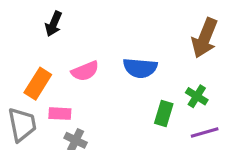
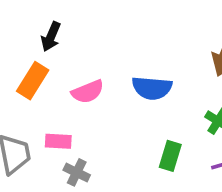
orange rectangle: (38, 84) -> (33, 81), moved
green rectangle: (164, 114) -> (170, 156), moved

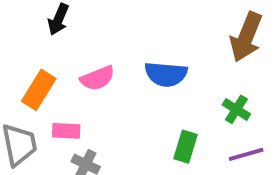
orange rectangle: (33, 81) -> (39, 90), moved

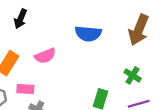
blue semicircle: (166, 74) -> (88, 34), moved

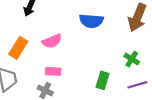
pink rectangle: (25, 89) -> (53, 71), moved

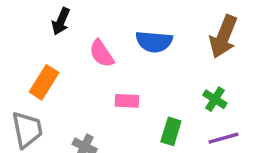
pink semicircle: (52, 41) -> (102, 54), moved, turned 78
pink rectangle: (53, 71) -> (127, 101), moved

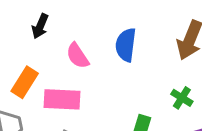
blue semicircle: (154, 42) -> (126, 45), turned 92
pink rectangle: (127, 101) -> (62, 99), moved, size x1.6

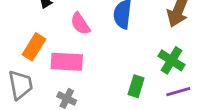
green cross: (182, 98) -> (171, 60), size x1.4

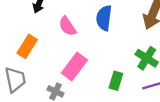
pink rectangle: (67, 62) -> (74, 67), moved, turned -56

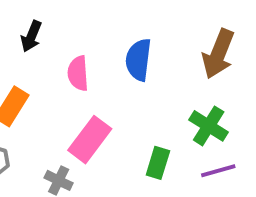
pink semicircle: (67, 26) -> (78, 73), turned 30

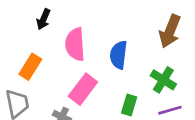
blue semicircle: (138, 60) -> (119, 55), moved
pink semicircle: (78, 73) -> (75, 44), size x1.4

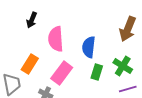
orange rectangle: (30, 67) -> (30, 64), moved
green rectangle: (129, 105) -> (97, 72), moved

